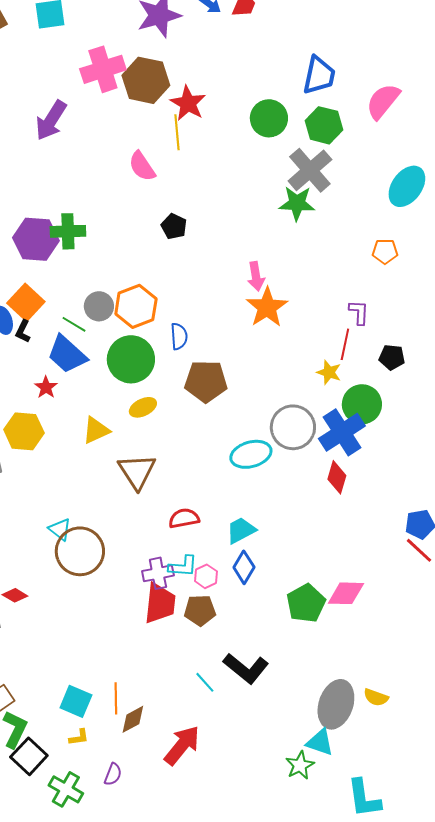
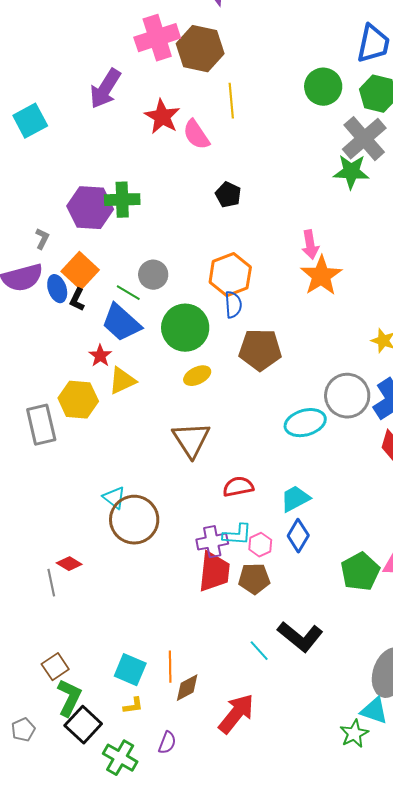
red star: (188, 103) -> (162, 117), moved
orange hexagon: (136, 306) -> (230, 275), moved
yellow triangle: (96, 430) -> (122, 381), moved

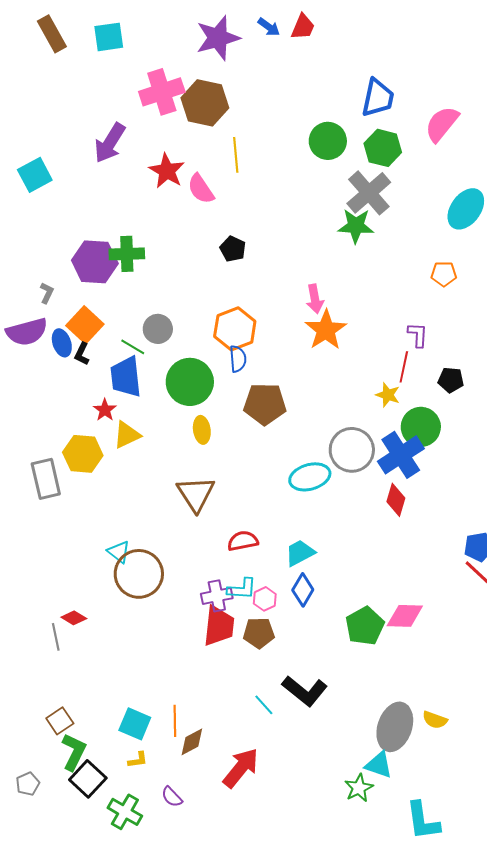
blue trapezoid: (121, 323) -> (126, 377), turned 42
yellow ellipse: (197, 376) -> (202, 430), turned -72
purple semicircle: (167, 743) -> (172, 797), turned 115

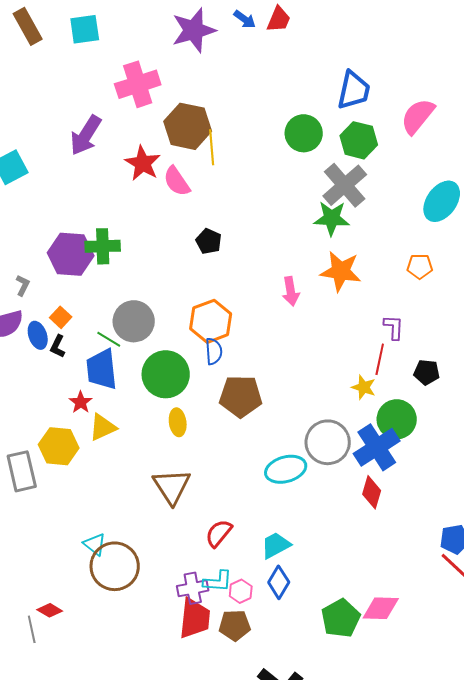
brown hexagon: (205, 103) -> (188, 126), moved
orange square: (85, 325) -> (61, 317), size x0.6
gray circle: (158, 329) -> (134, 321), size x1.4
orange star: (326, 330) -> (341, 271), moved, turned -30
red semicircle: (243, 541) -> (219, 533), turned -40

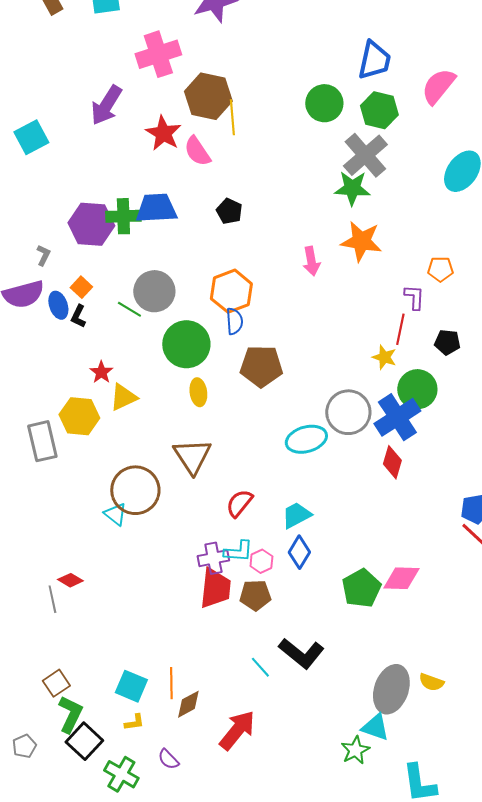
orange pentagon: (420, 266) -> (440, 269), moved
blue trapezoid: (102, 369) -> (156, 208), moved, turned 93
brown circle: (115, 566) -> (135, 490), moved

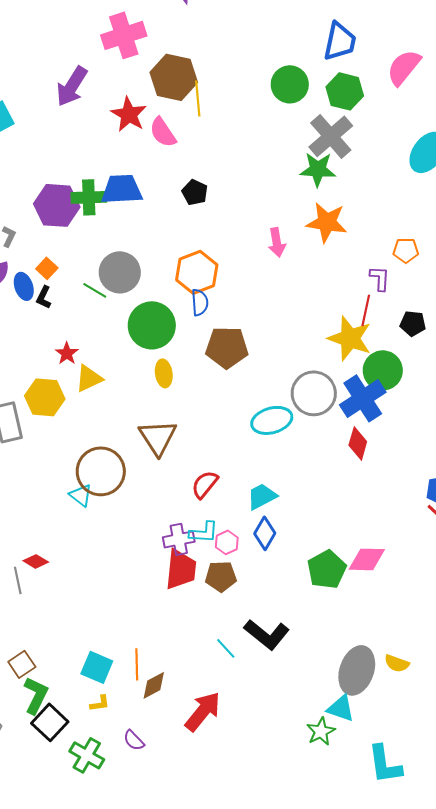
yellow star: (384, 357) -> (350, 338), size x1.8

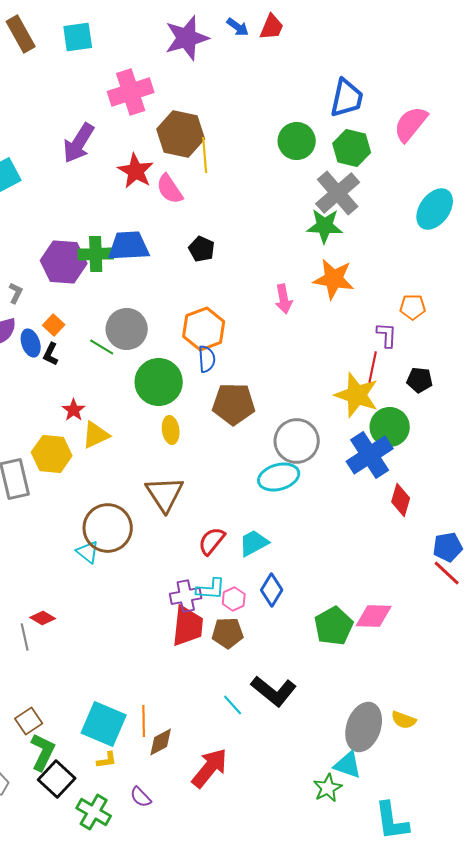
gray circle: (314, 393) -> (297, 441), moved
red diamond: (358, 443) -> (401, 500), moved
cyan trapezoid: (262, 496) -> (254, 543), moved
cyan square: (97, 667) -> (104, 724), size x1.4

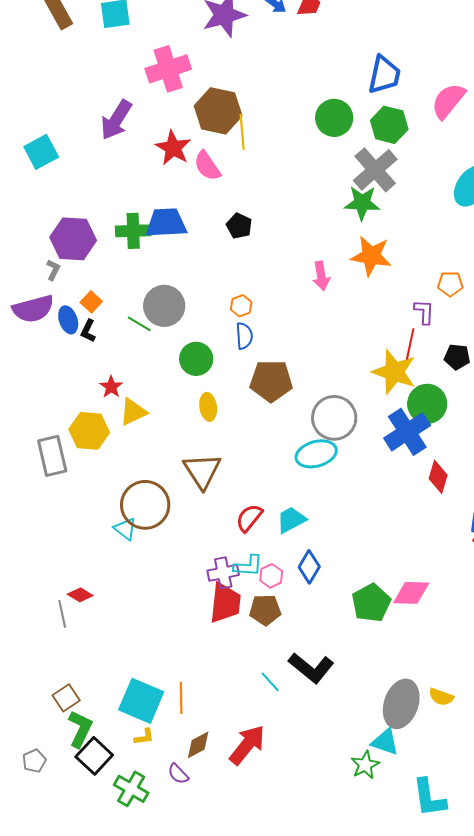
purple hexagon: (64, 262) -> (73, 239), moved
orange hexagon: (204, 329) -> (241, 306), size x0.5
green circle: (159, 382) -> (196, 359), size x0.7
brown diamond: (161, 742) -> (198, 745), moved

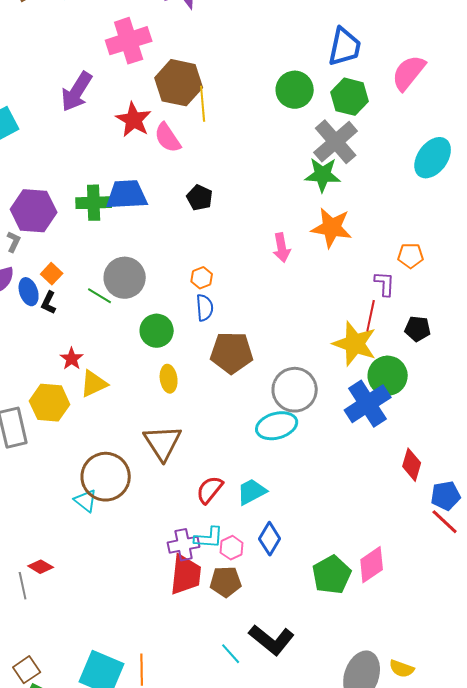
red diamond: (438, 477) -> (412, 465), moved
pink diamond: (411, 593) -> (372, 565), turned -36

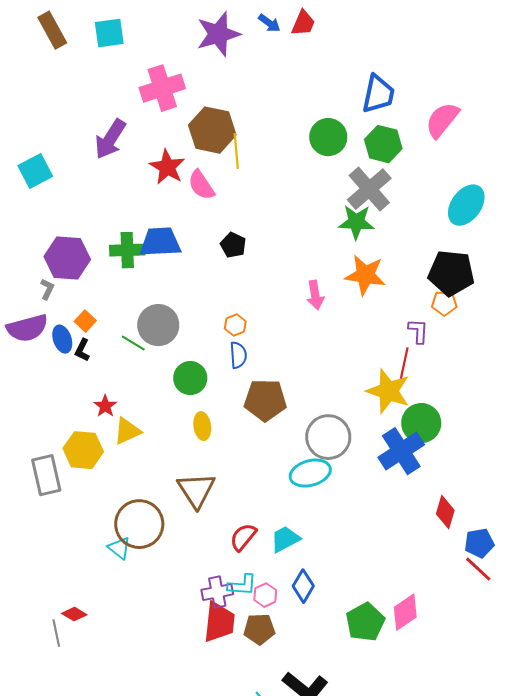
black pentagon: (418, 329) -> (451, 273), moved, size x1.8

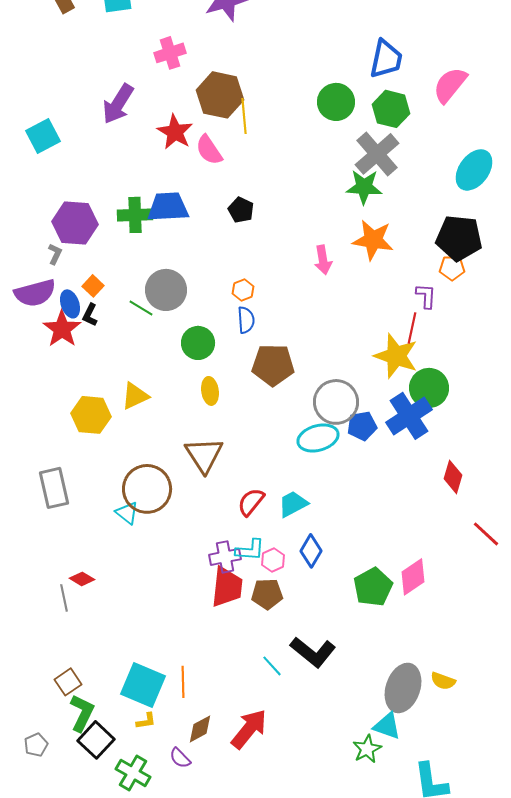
pink cross: (162, 88) -> (170, 53), size x0.7
red star: (105, 406) -> (62, 329), moved, size x1.6
gray rectangle: (46, 475) -> (54, 488), moved
blue pentagon: (479, 543) -> (362, 426), moved

